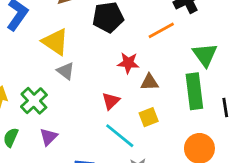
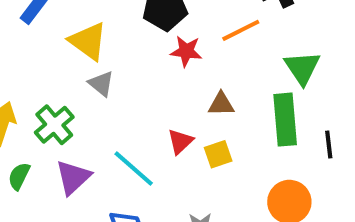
red star: (128, 63) -> (186, 51), moved
red triangle: (111, 101) -> (180, 141), moved
cyan line: (120, 136) -> (134, 169), moved
purple triangle: (48, 137) -> (73, 177), size x1.4

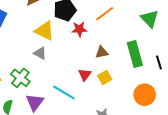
yellow triangle: (88, 41) -> (45, 31), moved
green triangle: (302, 68) -> (150, 19), moved

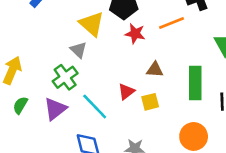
green cross: (20, 78) -> (65, 77), moved

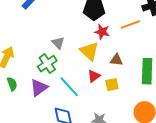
yellow triangle: (92, 24) -> (89, 51), moved
green semicircle: (20, 105) -> (12, 84), turned 128

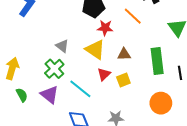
orange line: (130, 25) -> (133, 16), turned 72
purple triangle: (39, 88) -> (50, 95), turned -36

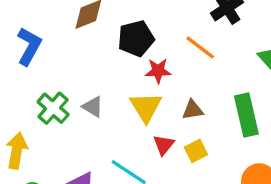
yellow triangle: (95, 50) -> (146, 107), turned 30
green cross: (54, 69) -> (53, 108), moved

